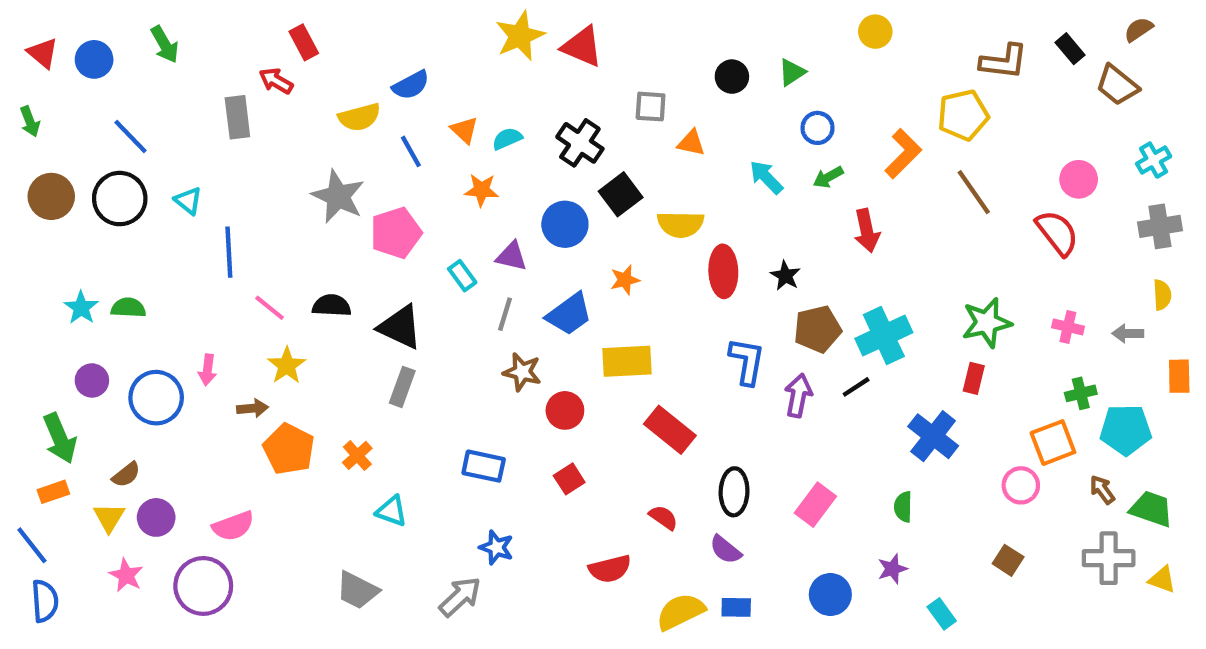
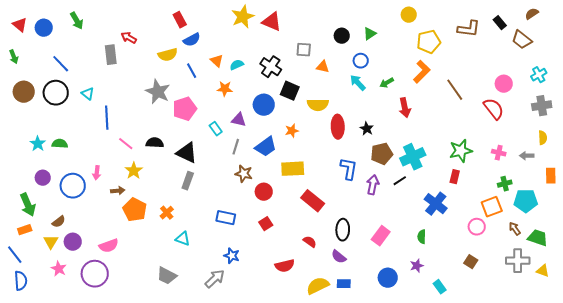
red rectangle: (304, 42) -> (180, 20), moved
yellow pentagon: (963, 115) -> (429, 42), moved
blue circle: (818, 128) -> (361, 61), moved
black square: (621, 194) -> (290, 91), turned -30

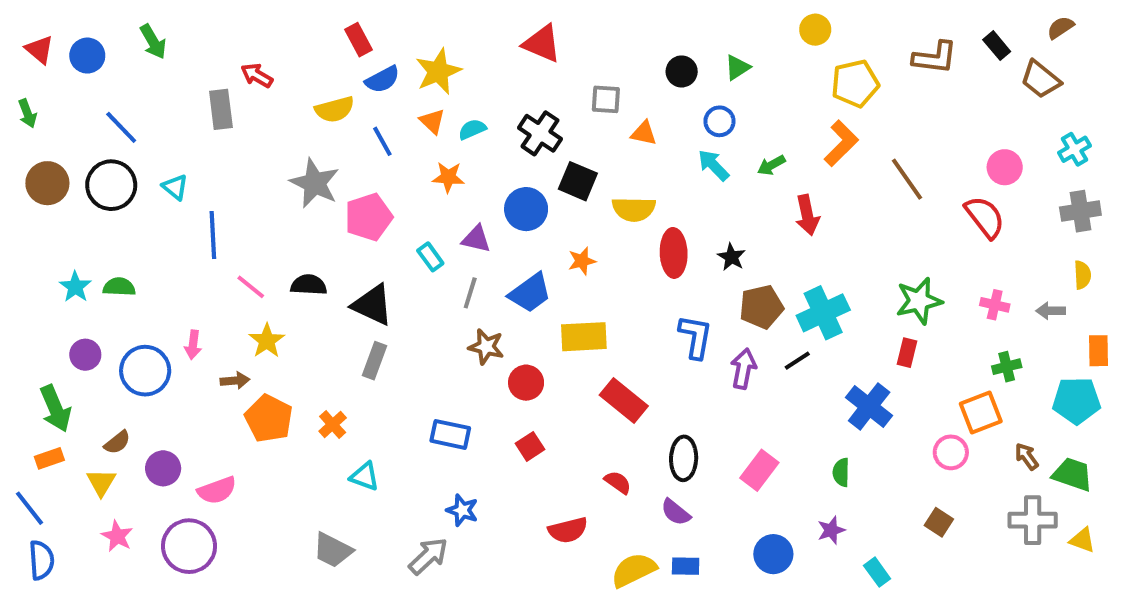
yellow star: (243, 17) -> (438, 71), moved
cyan pentagon: (526, 201) -> (1076, 401), moved
purple circle: (73, 242) -> (163, 468), moved

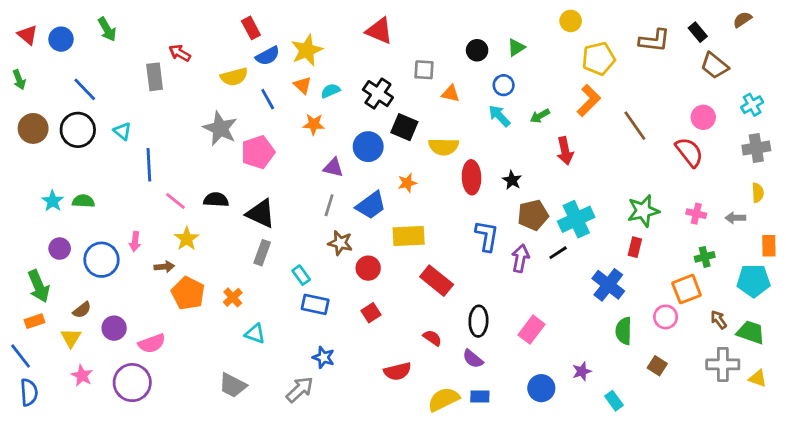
brown trapezoid: (1041, 79) -> (714, 66), moved
cyan rectangle: (430, 257) -> (301, 275), moved
green semicircle: (841, 472) -> (624, 331), moved, size x1.4

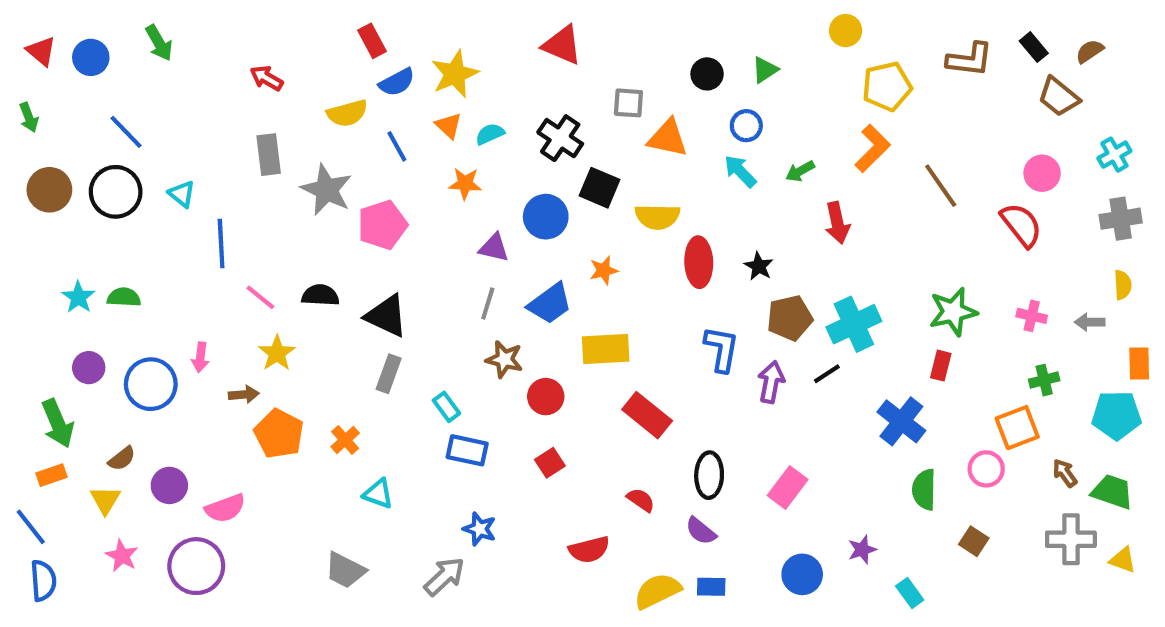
brown semicircle: (742, 20) -> (1090, 51), moved
gray rectangle: (155, 77) -> (269, 155), moved
orange triangle: (451, 94) -> (668, 138), size x1.5

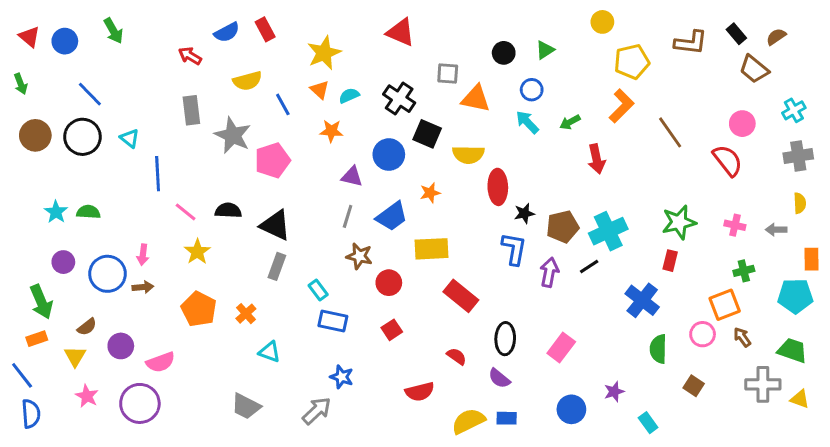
blue semicircle: (397, 82) -> (227, 32), moved
black star: (759, 266) -> (524, 213), moved, turned 30
brown arrow: (244, 394) -> (143, 287), moved
brown arrow: (1065, 473) -> (742, 337), moved

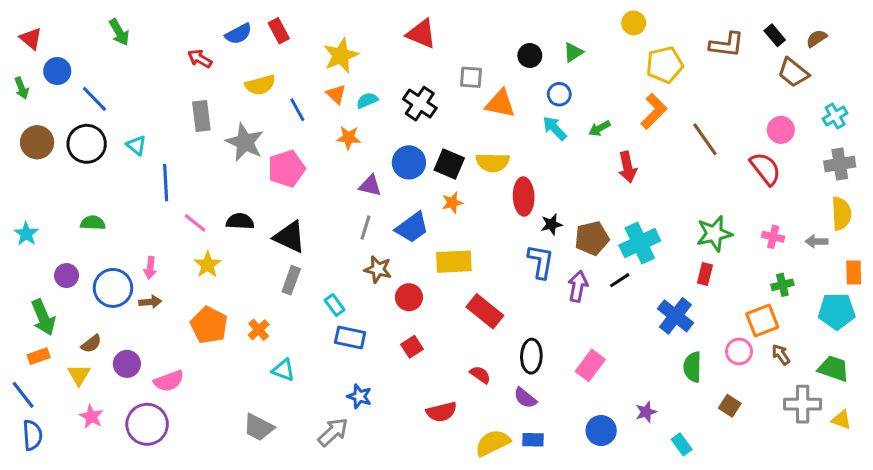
blue circle: (65, 41) -> (57, 71), moved
black square: (427, 134) -> (449, 164), moved
yellow semicircle: (800, 203) -> (841, 214), size x1.5
cyan star: (56, 212) -> (26, 234), moved

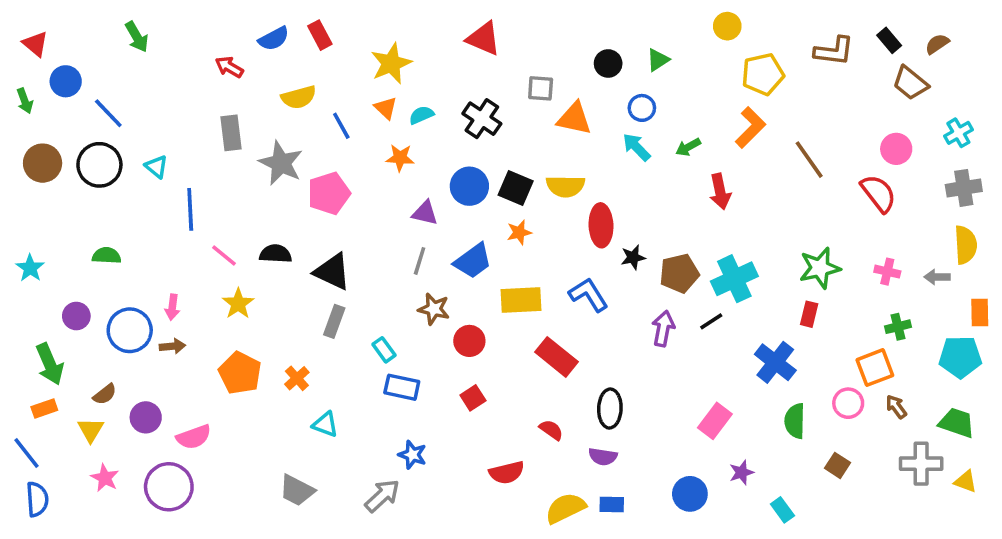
blue L-shape: (541, 262) -> (589, 295), moved, turned -42
pink rectangle: (590, 365) -> (715, 421), moved
purple semicircle: (525, 398) -> (603, 457), turned -30

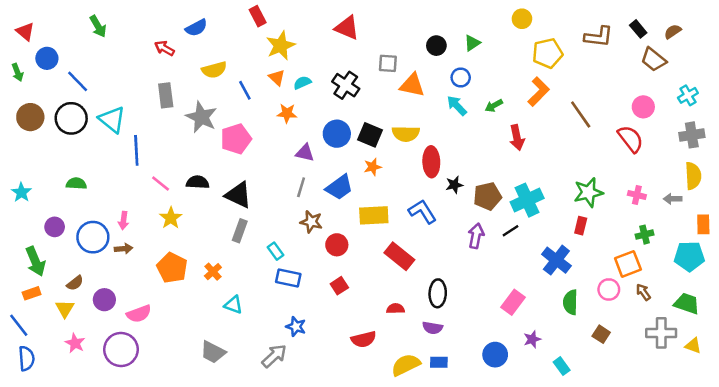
red rectangle: (320, 35) -> (258, 16), moved
cyan triangle: (156, 167) -> (112, 120), size x1.6
red semicircle: (551, 430) -> (396, 309), turned -36

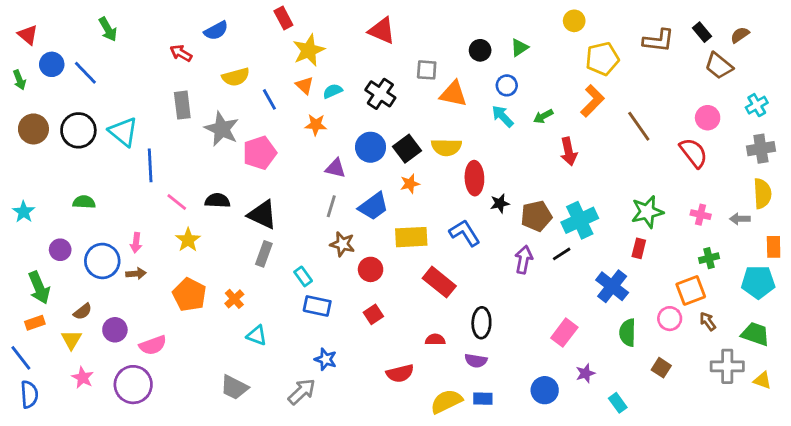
blue line: (78, 81) -> (85, 73), moved
black square: (370, 135) -> (407, 149), turned 30

